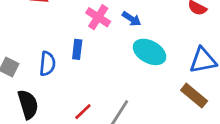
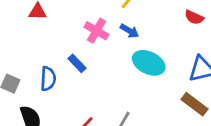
blue rectangle: (77, 49) -> (77, 63), turned -48

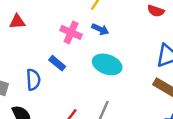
cyan ellipse: (149, 63) -> (107, 64), moved

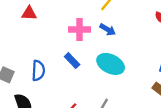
pink cross: (71, 32) -> (79, 29), turned -30
blue rectangle: (57, 63) -> (72, 61), moved

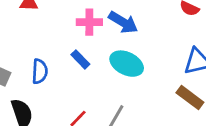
blue arrow: (108, 30) -> (123, 22), size x1.5

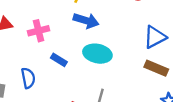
pink cross: (89, 22) -> (39, 31), moved

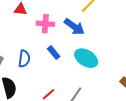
blue arrow: (86, 21) -> (74, 27), moved

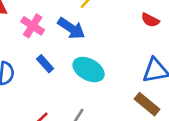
pink cross: (45, 24) -> (33, 26), turned 30

